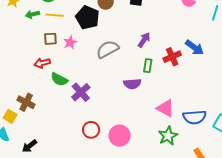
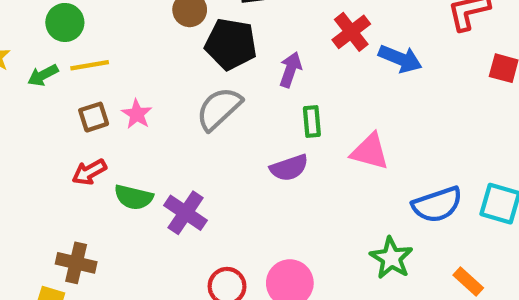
black pentagon: (87, 17) -> (231, 44), moved
red cross: (172, 57) -> (351, 32), moved
pink triangle: (165, 108) -> (370, 152), moved

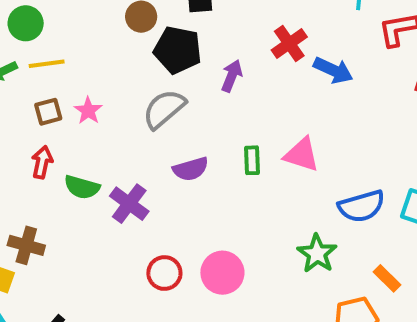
green rectangle: (312, 122) -> (252, 160), moved
purple semicircle: (289, 168) -> (191, 169), moved
red arrow: (89, 172) -> (42, 162), turned 128

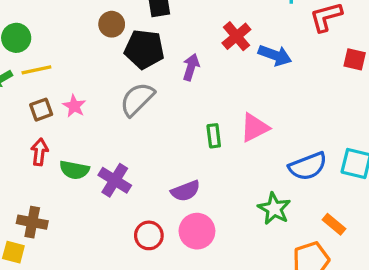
pink triangle: (302, 155) -> (254, 128), turned -40
purple semicircle: (191, 169) -> (185, 191), moved

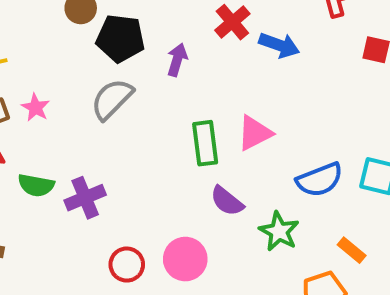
green rectangle: (214, 136) -> (205, 143), size x1.5
purple cross: (115, 180) -> (85, 198), turned 36
purple semicircle: (185, 191) -> (227, 201), moved, turned 60

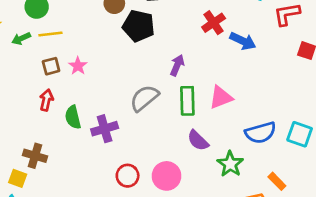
purple arrow: (177, 60) -> (177, 65), moved
gray semicircle: (112, 99) -> (144, 98), moved
green semicircle: (36, 185) -> (73, 117), turned 60

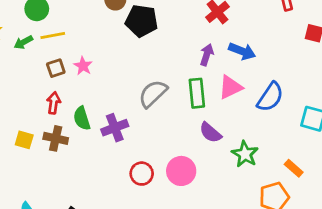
blue arrow: (243, 41) -> (242, 51), moved
purple arrow: (177, 65) -> (207, 55), moved
blue semicircle: (261, 133) -> (270, 97), moved, turned -36
brown cross: (35, 156) -> (56, 138), moved
yellow square: (18, 178) -> (24, 140), moved

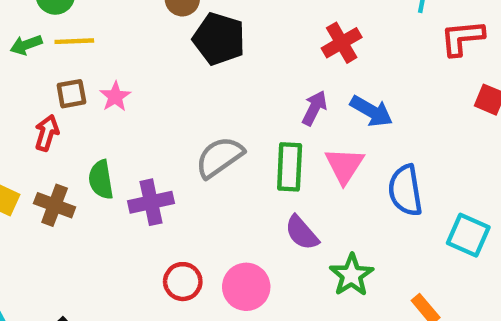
pink triangle: (230, 87) -> (344, 165), turned -40
blue semicircle: (270, 97) -> (405, 190), turned 128
red arrow: (54, 103) -> (47, 133), moved

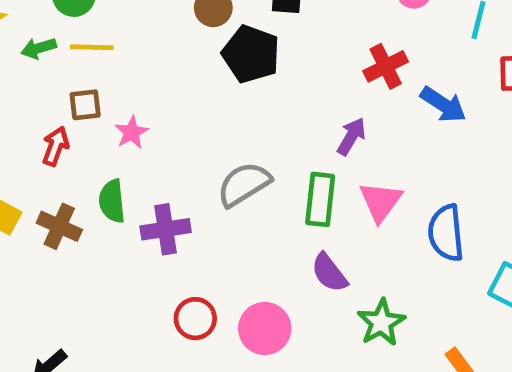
pink star: (115, 97) -> (132, 132), moved
blue arrow: (371, 111) -> (443, 104), moved

